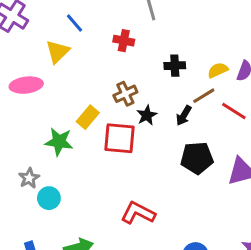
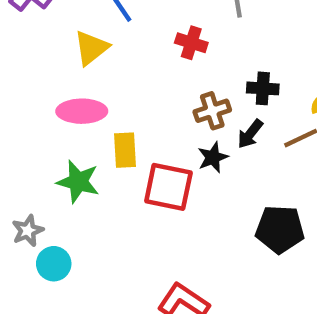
pink ellipse: (26, 85) -> (82, 111), moved
brown cross: (125, 94) -> (212, 111), moved
black arrow: (184, 116) -> (250, 134), moved
yellow rectangle: (88, 117) -> (125, 150), turned -50

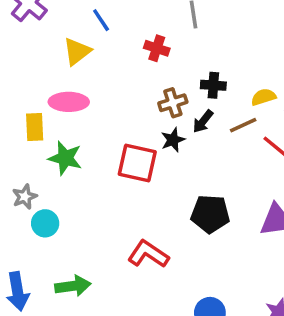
yellow rectangle: (125, 150) -> (35, 127), moved
black pentagon: (280, 229) -> (210, 214), moved

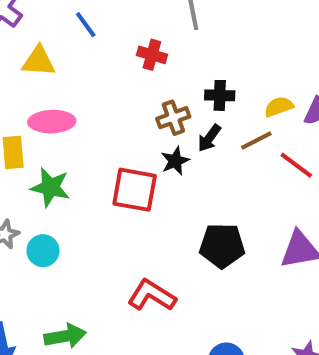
yellow triangle: (77, 51) -> (38, 61), moved, turned 44
cyan circle: (45, 223) -> (43, 251), moved

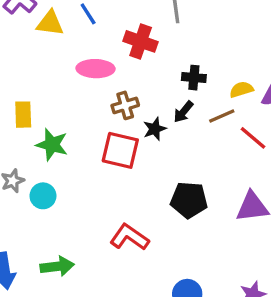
red cross: (152, 55) -> (141, 41), size x1.4
yellow triangle: (38, 61) -> (50, 23), moved
brown cross: (173, 118) -> (125, 105), moved
pink ellipse: (52, 122) -> (96, 69), moved

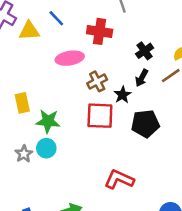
black cross: (194, 78) -> (145, 51), turned -30
cyan circle: (43, 196) -> (46, 148), moved
black pentagon: (189, 200) -> (145, 124), moved

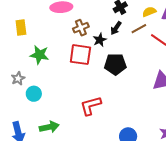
yellow rectangle: (22, 103) -> (21, 27), moved
cyan circle: (46, 148) -> (34, 94), moved
red L-shape: (119, 179) -> (91, 106), turned -45

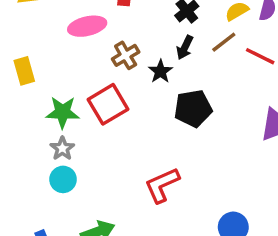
red square: (80, 55) -> (108, 104), moved, turned -30
gray star: (18, 78) -> (62, 148), moved

